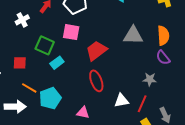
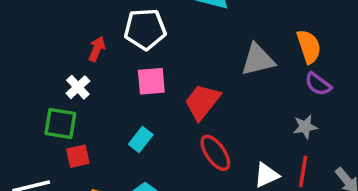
white cross: (22, 20) -> (78, 87), moved
green square: (45, 45) -> (60, 123), moved

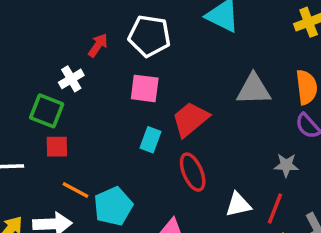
cyan rectangle: (141, 140) -> (150, 140), moved, turned -30

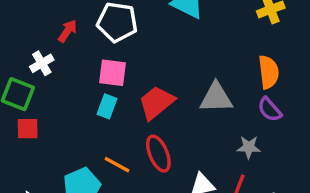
gray triangle: (254, 89) -> (216, 98), moved
cyan rectangle: (150, 140) -> (107, 106), moved
orange line: (75, 190) -> (117, 165), moved

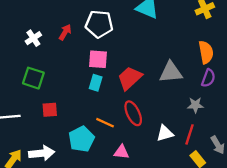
white cross: (42, 63) -> (33, 38), moved
purple semicircle: (270, 109) -> (208, 78), turned -114
red square: (28, 129) -> (50, 110), moved

